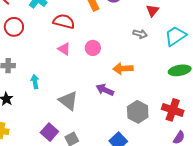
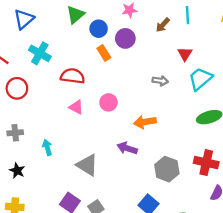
red triangle: (152, 11) -> (185, 54), moved

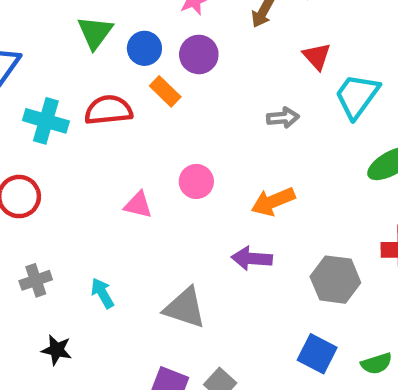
red semicircle: (73, 76) -> (108, 110), moved

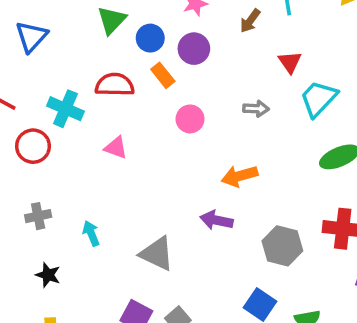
cyan cross: (46, 121) -> (65, 109), moved
pink circle: (196, 181) -> (190, 119), moved
pink triangle: (138, 205) -> (116, 148), moved

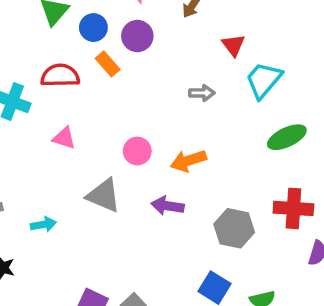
pink circle: (190, 119) -> (137, 151), moved
cyan arrow: (91, 233) -> (43, 224), turned 105
gray triangle: (157, 254) -> (104, 195), moved

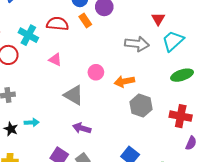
gray arrow: (202, 93) -> (137, 44), size x1.6
purple arrow: (167, 206) -> (82, 128), moved
cyan arrow: (43, 224) -> (32, 122), moved
gray hexagon: (234, 228) -> (141, 106), moved

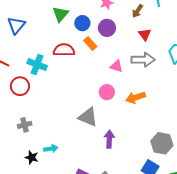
red triangle: (158, 19) -> (145, 34), moved
pink triangle: (55, 60) -> (117, 66), moved
gray hexagon: (141, 106) -> (162, 143), moved
purple arrow: (82, 128) -> (109, 139), moved, turned 84

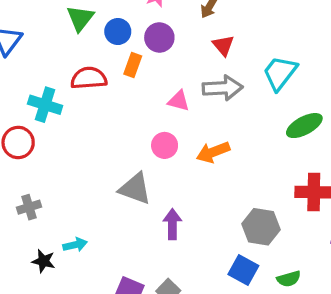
orange rectangle: (90, 43) -> (133, 65), turned 64

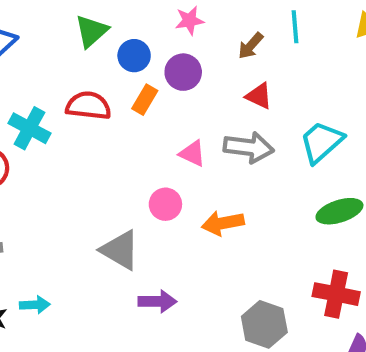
red triangle: (223, 45) -> (259, 96), turned -35
purple arrow: (172, 224) -> (157, 301), turned 80

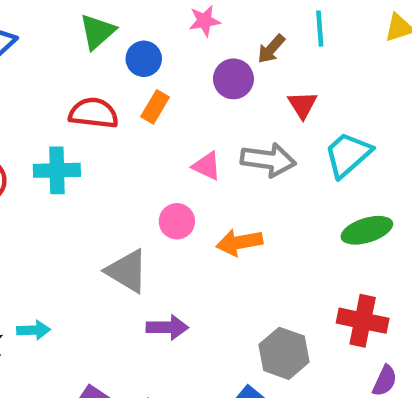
purple circle: (183, 72) -> (233, 79), moved
red triangle: (259, 96) -> (303, 105), moved, turned 32
cyan cross: (29, 128) -> (57, 170), moved, turned -30

